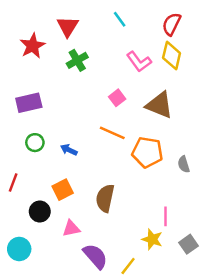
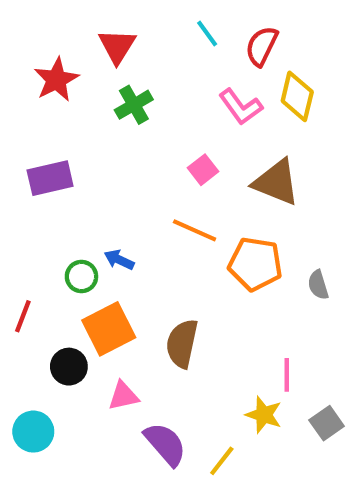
red semicircle: (172, 24) -> (262, 46), moved
green circle: (35, 143) -> (81, 277), moved
orange square: (63, 190) -> (109, 329), size x1.4

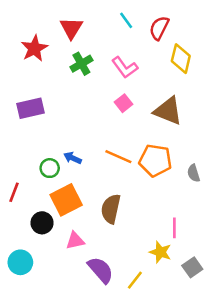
pink L-shape: (241, 107) -> (125, 67), moved
orange line: (195, 230) -> (118, 157), moved
gray square: (327, 423) -> (192, 267), moved

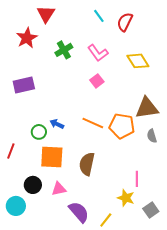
red triangle: (71, 28) -> (46, 14), moved
yellow diamond: (181, 59) -> (138, 61), moved, turned -45
brown triangle: (168, 111) -> (147, 108), moved, turned -30
orange square: (66, 200) -> (52, 157), turned 30
black circle: (42, 223) -> (33, 185), moved

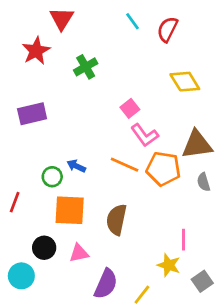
pink L-shape: (98, 53) -> (145, 135), moved
purple semicircle: (79, 212) -> (106, 284), turned 65

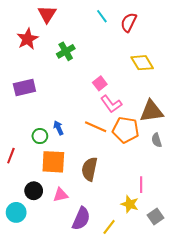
blue arrow: (76, 166) -> (58, 128), turned 40

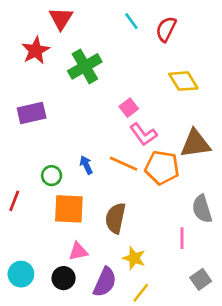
green cross: (66, 51) -> (85, 66), size x1.4
blue arrow: (58, 128) -> (86, 165), moved
gray semicircle: (157, 140) -> (202, 209), moved, size x1.5
black circle: (34, 191) -> (64, 278), moved
yellow star: (130, 204) -> (134, 258), moved

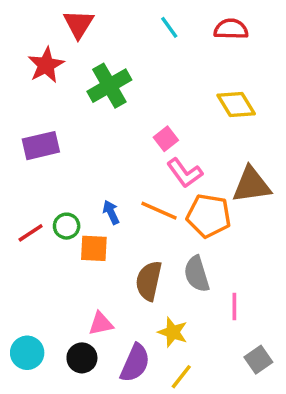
red semicircle: (166, 29) -> (231, 29), moved, turned 65
red line: (14, 201) -> (31, 233), moved, turned 36
orange square: (69, 209) -> (94, 248), moved, size x0.7
gray semicircle: (202, 209) -> (197, 274), moved

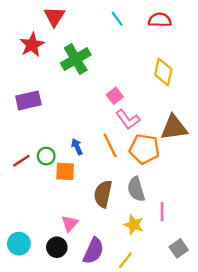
yellow diamond: (236, 104) -> (163, 72), turned 44
orange line: (159, 211) -> (110, 145), turned 40
pink triangle: (101, 324) -> (70, 224), turned -36
yellow star: (173, 332) -> (134, 225), moved

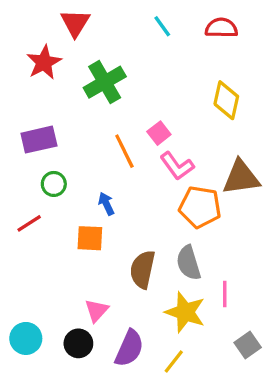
orange line: (110, 145) -> (124, 151), moved
green circle: (46, 156) -> (54, 184), moved
yellow star: (134, 225) -> (185, 312), size x1.4

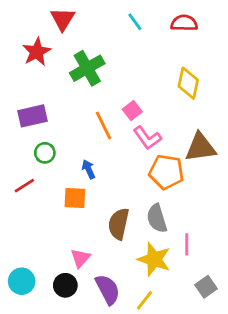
purple semicircle: (129, 348) -> (108, 289), turned -52

